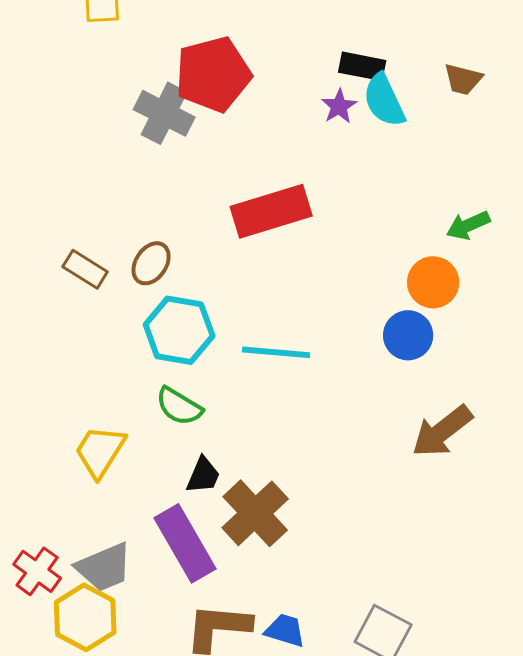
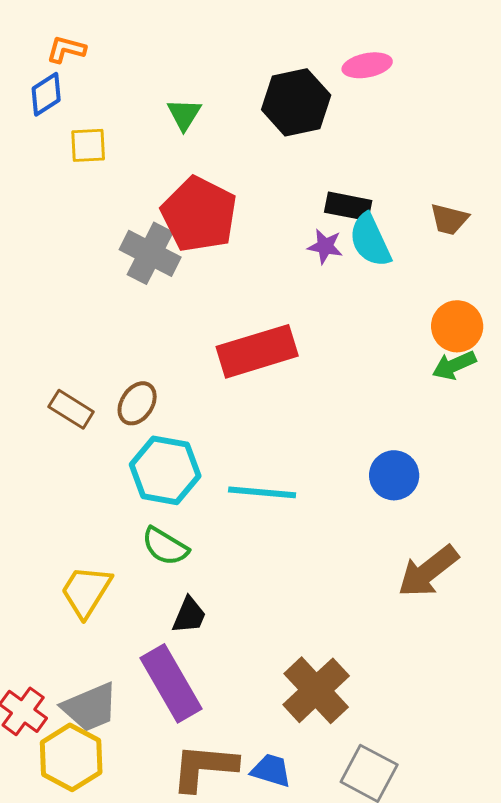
red pentagon: (213, 74) -> (199, 214), turned -30
purple star: (339, 106) -> (325, 246), turned -30
orange circle: (433, 282) -> (457, 326), moved
brown cross: (255, 513) -> (316, 690), moved

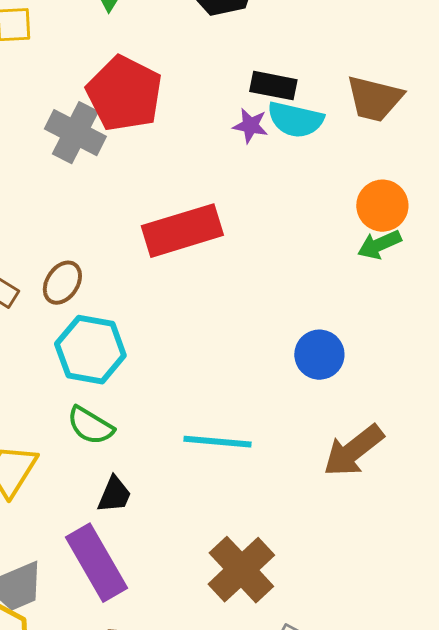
brown trapezoid: (449, 219) -> (374, 99), size x1.5
cyan semicircle: (370, 240) -> (295, 120), turned -52
cyan line: (262, 492) -> (217, 442), moved

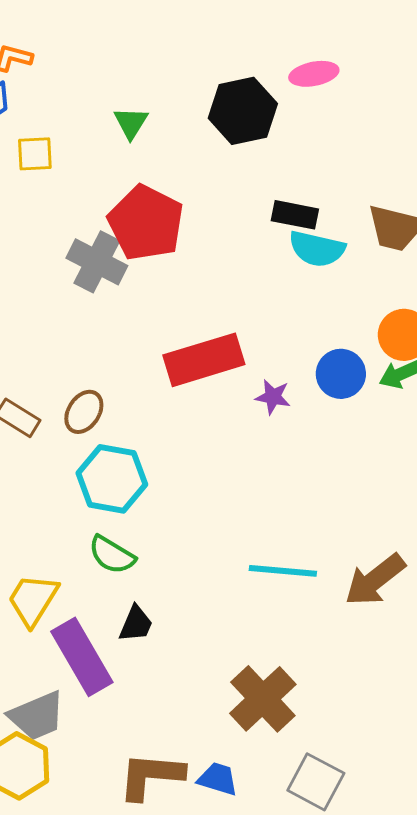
purple star: (250, 126) -> (273, 397), moved
blue circle: (319, 355) -> (341, 374), moved
cyan line: (217, 442) -> (283, 571), moved
purple rectangle: (96, 563) -> (82, 657), moved

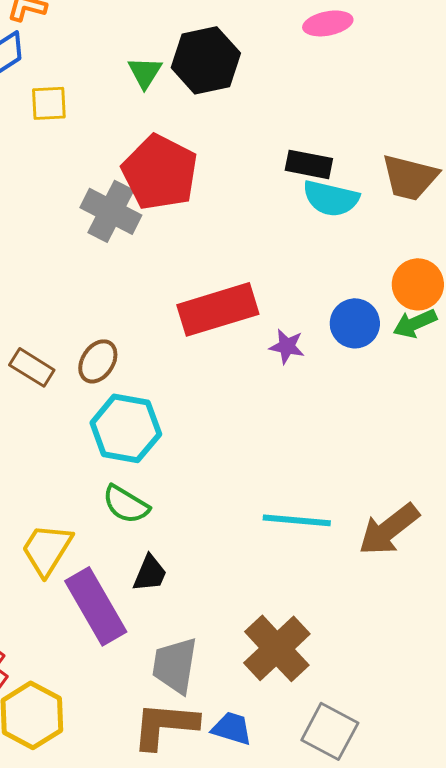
black hexagon: (243, 111) -> (206, 60), moved
gray trapezoid: (37, 716) -> (175, 665), moved, turned 122

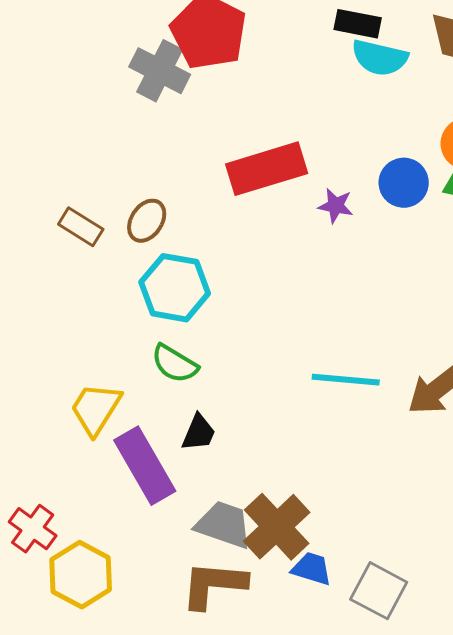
brown cross: (277, 648) -> (277, 527), moved
gray trapezoid: (175, 665) -> (224, 525), turned 100
blue trapezoid: (232, 728) -> (312, 569), moved

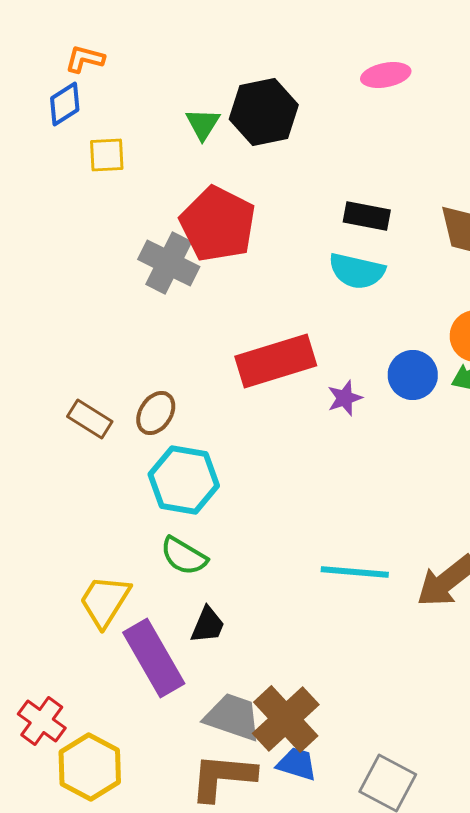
cyan semicircle: (380, 58) -> (357, 271), moved
purple star: (336, 206) -> (345, 398), turned -30
blue trapezoid: (312, 569) -> (297, 764), moved

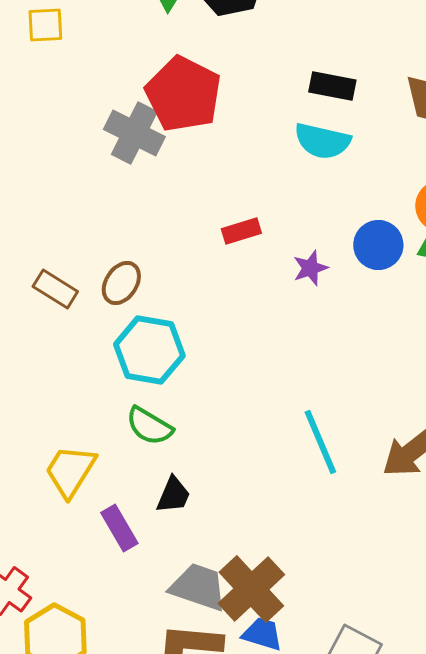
yellow square: (107, 155) -> (45, 25), moved
red rectangle: (276, 361) -> (241, 231), size x0.5
cyan line: (355, 572) -> (320, 442), turned 62
purple rectangle: (154, 658) -> (119, 528), size x0.6

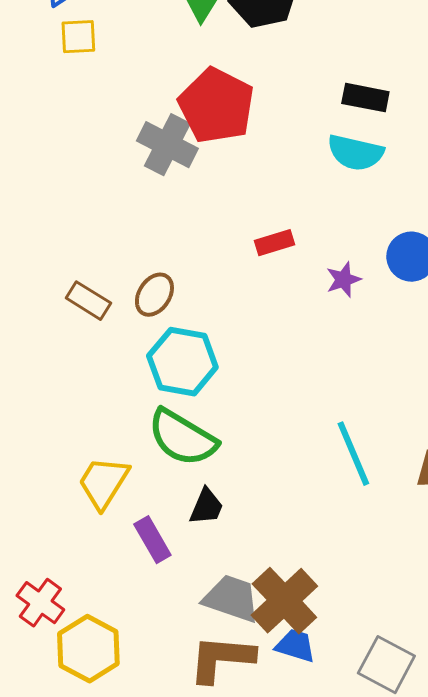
green semicircle: (149, 426) -> (182, 438), size x1.5

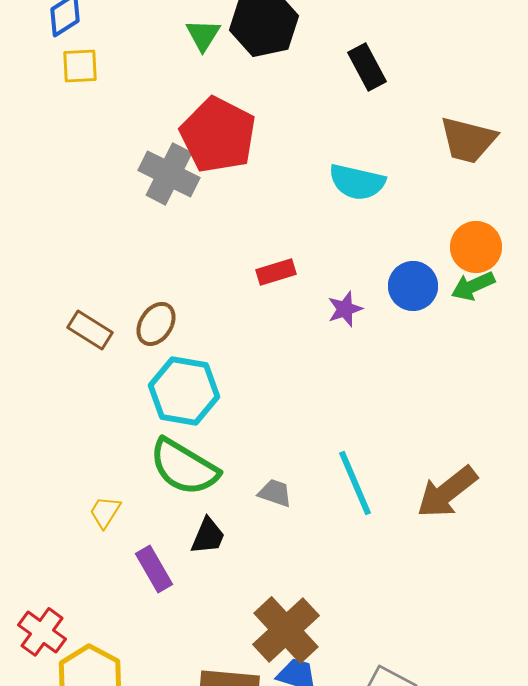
black rectangle: (365, 98) -> (367, 67), moved, turned 51
yellow trapezoid: (103, 483) -> (105, 512), size x0.6
gray trapezoid: (231, 599) -> (275, 493), moved, size x0.6

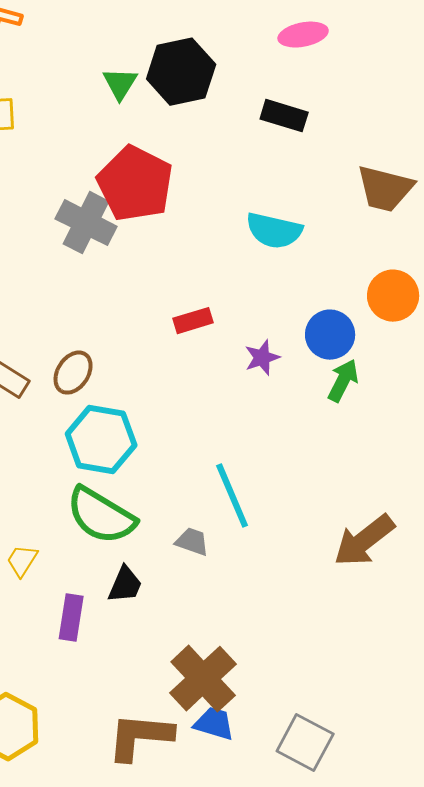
black rectangle: (367, 67) -> (284, 116), turned -45
green arrow: (473, 286) -> (343, 381), moved, turned 141
cyan line: (355, 483) -> (232, 496), moved
purple rectangle: (154, 569) -> (71, 618), turned 39

